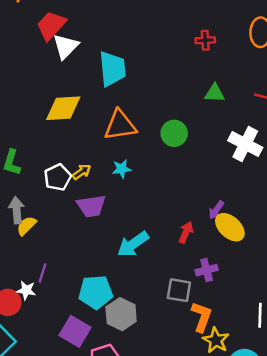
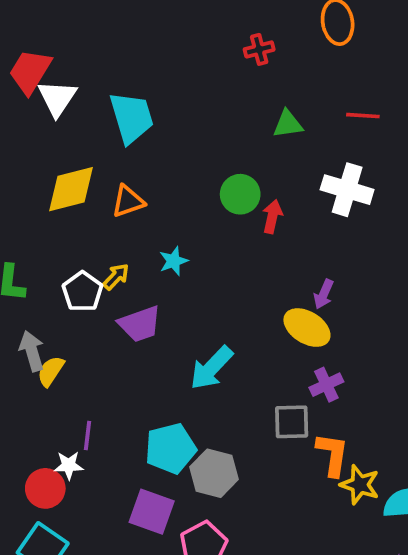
orange triangle: (120, 125) -> (128, 201), moved, size x0.7
yellow ellipse: (230, 227) -> (307, 328), moved
red arrow: (186, 232) -> (272, 217), moved

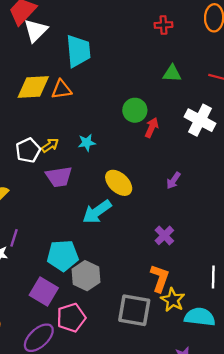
orange triangle: (128, 201) -> (62, 89), moved
yellow ellipse: (307, 328) -> (119, 183), moved
purple cross: (326, 385) -> (164, 235), turned -30
gray square: (292, 422) -> (134, 310), moved, size x1.4

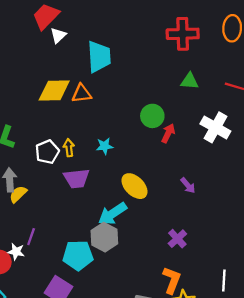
red cross: (163, 25) -> (183, 34), size x1.8
white triangle: (36, 30) -> (58, 35), size x0.7
yellow arrow: (50, 145) -> (69, 148), turned -63
purple arrow: (173, 180) -> (188, 185), turned -77
gray hexagon: (86, 276) -> (104, 237), moved

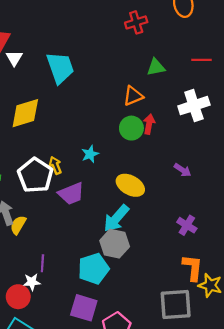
red cross: (183, 34) -> (136, 22), size x0.7
orange triangle: (82, 94) -> (133, 96), moved
green circle: (152, 116) -> (131, 128), moved
white cross: (215, 127) -> (194, 106), turned -32
white pentagon: (47, 152) -> (35, 175), size x1.4

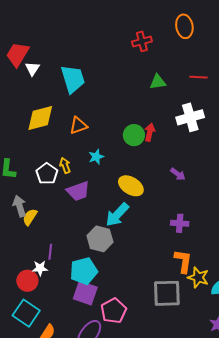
orange triangle: (133, 96) -> (78, 126), moved
white pentagon: (35, 175) -> (47, 174), size x0.7
purple cross: (187, 225) -> (180, 223), turned -30
gray hexagon: (115, 244) -> (100, 239), moved
cyan pentagon: (94, 269) -> (84, 271), moved

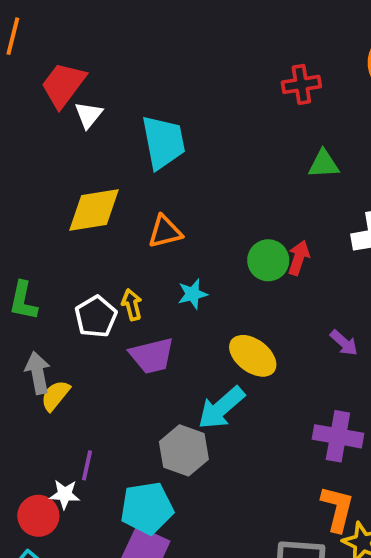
purple cross: (180, 223) -> (338, 436), size x1.4

